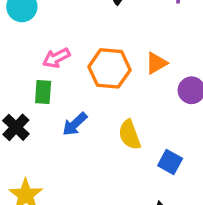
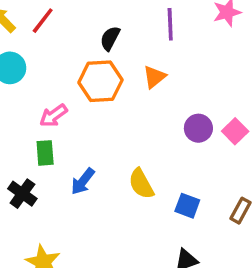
orange triangle: (156, 63) -> (154, 77), moved
orange hexagon: (109, 68) -> (100, 81), moved

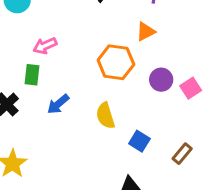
orange triangle: (154, 77) -> (146, 32), moved
orange hexagon: (100, 81) -> (116, 62), moved

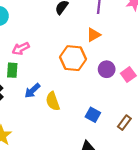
yellow semicircle: (105, 116) -> (53, 101), moved

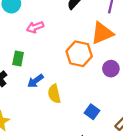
orange triangle: (94, 35) -> (102, 33), size x1.6
pink arrow: (21, 49) -> (35, 27), moved

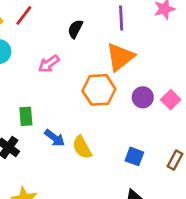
pink arrow: (35, 27) -> (49, 64), moved
blue arrow: (35, 81) -> (55, 138), turned -91

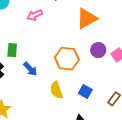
orange hexagon: (99, 90) -> (67, 59), moved
yellow semicircle: (82, 147) -> (56, 90), moved

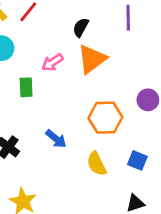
orange triangle: (87, 18) -> (92, 59), moved
green rectangle: (12, 50) -> (26, 87), moved

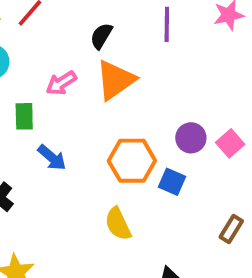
blue arrow: (56, 139) -> (52, 158), moved
blue square: (137, 160) -> (172, 182), moved

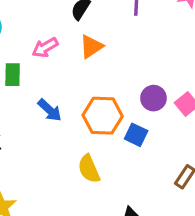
orange triangle: (116, 80) -> (91, 47), size x0.7
blue arrow: (52, 158) -> (50, 110), moved

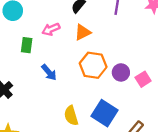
orange hexagon: (103, 116) -> (93, 65), moved
blue square: (136, 135) -> (104, 113), moved, size x1.6

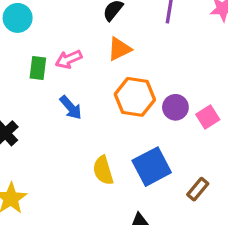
pink arrow: (51, 29) -> (69, 59), moved
blue square: (104, 113) -> (152, 167), turned 30

